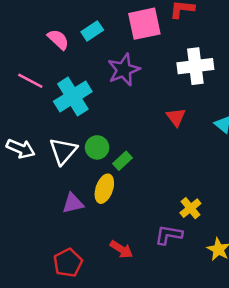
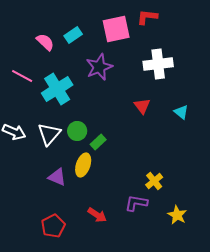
purple triangle: (73, 203) -> (57, 177), turned 36

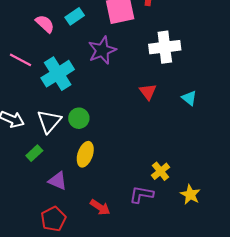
green rectangle: (98, 142) -> (34, 153), moved
purple triangle: (57, 177) -> (58, 181), moved
yellow star: (177, 215) -> (190, 195), moved

